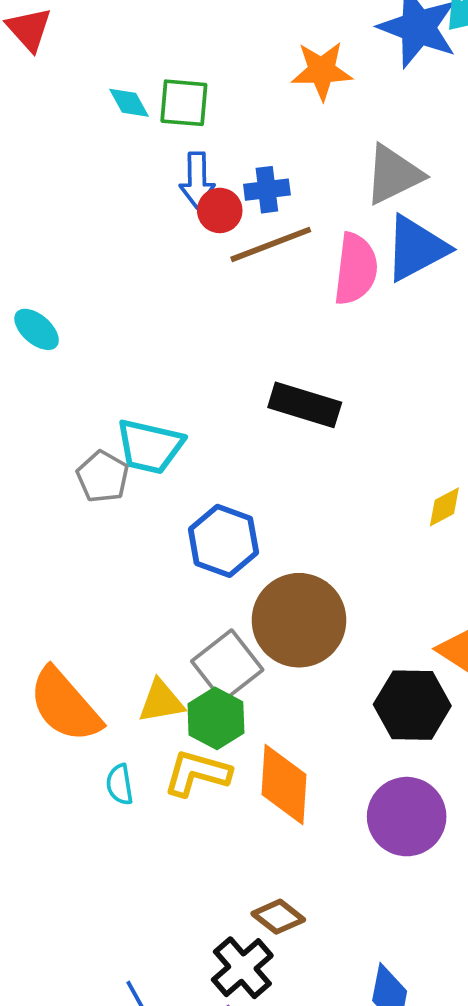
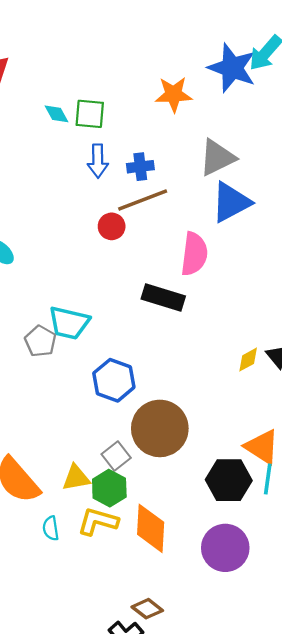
red circle: (220, 210) -> (112, 226), moved
pink semicircle: (356, 269) -> (194, 254), moved
gray square: (227, 666) -> (116, 456), size x0.7

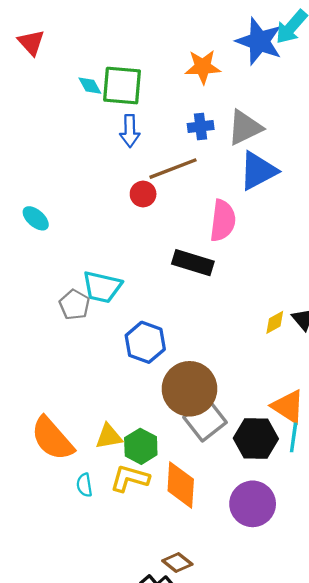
green square: (90, 114) -> (122, 86), size x1.4
blue cross: (140, 167) -> (201, 127), moved
gray square: (116, 456) -> (205, 420), moved, size x1.5

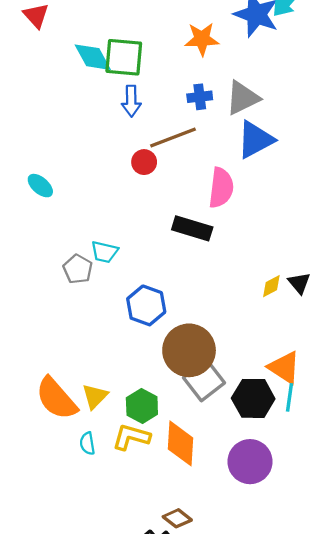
cyan diamond: (90, 86) -> (93, 57), size x1.6
cyan trapezoid: (102, 287) -> (104, 252), size x0.7
yellow triangle: (109, 436) -> (95, 396), moved, turned -36

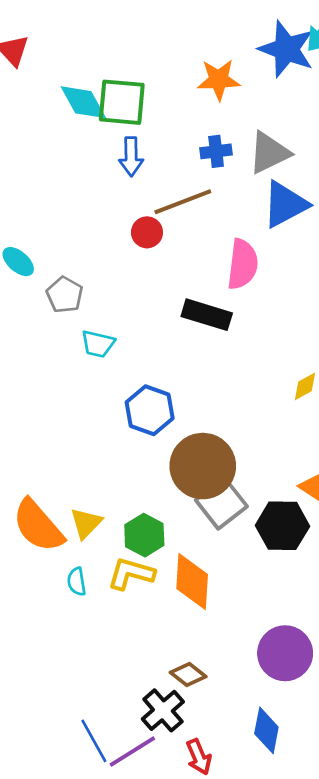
gray pentagon: (78, 269) -> (65, 295), moved
purple circle: (250, 462) -> (285, 653), moved

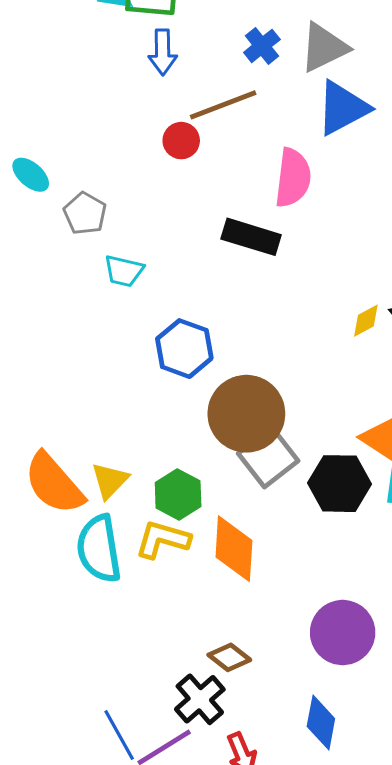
blue cross: (216, 151) -> (262, 46), turned -32
cyan semicircle: (77, 582) -> (99, 549), size x2.0

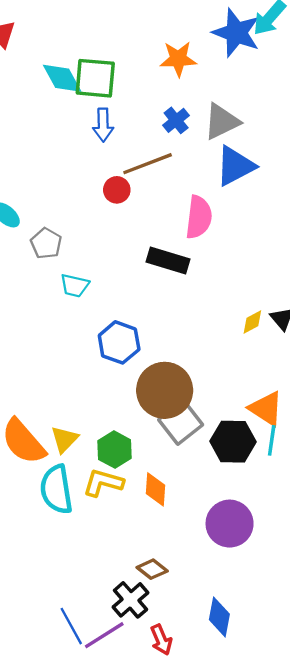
orange diamond: (234, 549) -> (156, 489), size x0.7
purple circle: (343, 633) -> (230, 524), moved

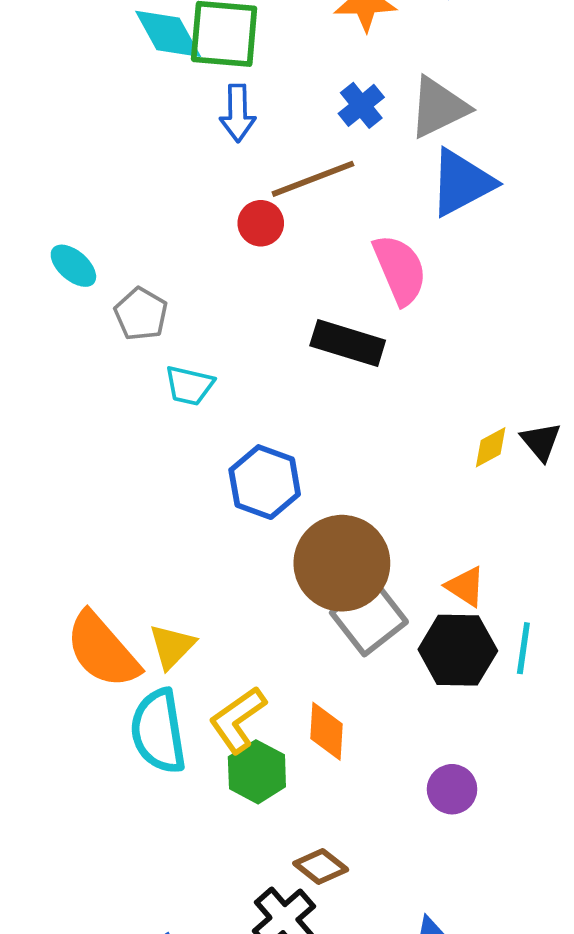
pink semicircle: (199, 217) -> (400, 270), turned -30
orange triangle: (266, 409) -> (466, 586), moved, size x0.7
green hexagon: (115, 450) -> (257, 772), moved
yellow L-shape: (103, 483) -> (238, 720), turned -51
purple circle: (230, 524) -> (452, 789), size x0.6

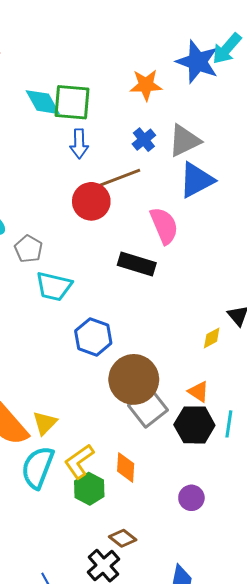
red circle: (261, 223) -> (91, 201), size x1.6
cyan trapezoid: (189, 385) -> (54, 286), size x1.4
yellow diamond: (491, 447) -> (212, 338), moved
cyan semicircle: (158, 731) -> (38, 467), turned 30

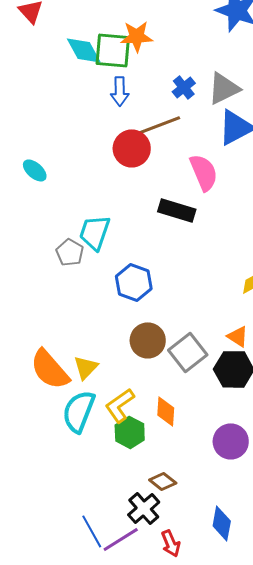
orange star: (146, 85) -> (137, 36), moved
gray pentagon: (29, 249) -> (70, 252), moved
cyan trapezoid: (54, 286) -> (95, 232), turned 96
brown circle: (134, 379) -> (148, 340), moved, size x0.7
purple circle: (191, 498) -> (231, 441), size x1.4

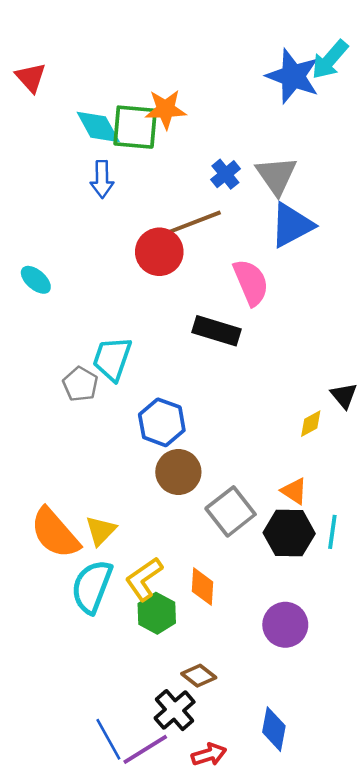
gray triangle: (224, 88) -> (276, 175), turned -39
blue arrow: (120, 91) -> (102, 179), moved
brown circle: (148, 340) -> (178, 472), moved
red arrow: (171, 543) -> (209, 755), turned -84

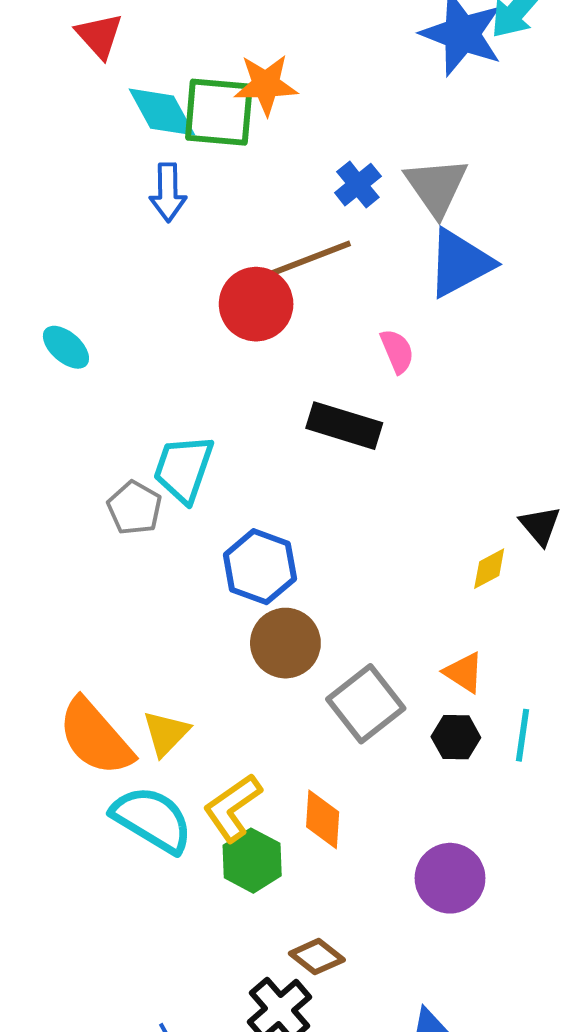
red triangle: (31, 77) -> (99, 36), moved
pink semicircle: (251, 282) -> (397, 351), size x0.6
black hexagon: (289, 533) -> (456, 737), size x0.6
cyan semicircle: (92, 587) -> (152, 819), turned 100

